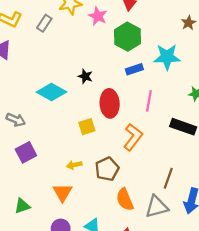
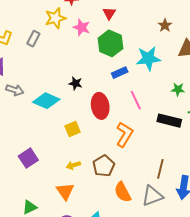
pink line: (149, 101) -> (136, 100), turned -30
gray arrow: (16, 120) -> (15, 90), moved
yellow square: (87, 127) -> (72, 129), moved

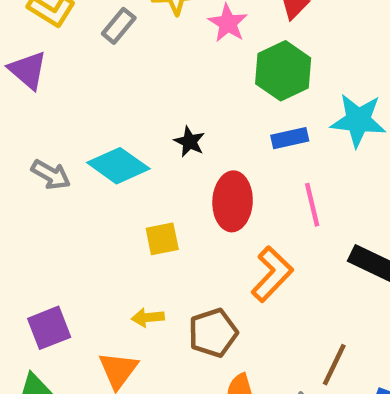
gray arrow: (15, 90) -> (51, 175), moved
purple square: (28, 158) -> (49, 328), moved

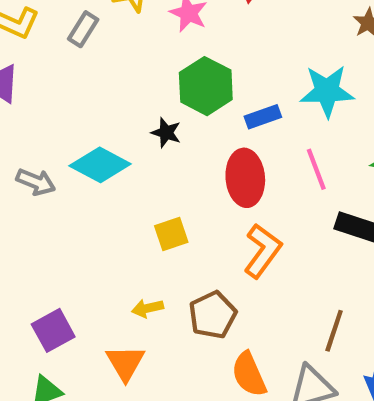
green hexagon: (283, 71) -> (206, 86), moved
red ellipse: (233, 201) -> (245, 178), moved
pink line: (312, 205) -> (316, 169), moved
yellow square: (162, 239) -> (171, 234), moved

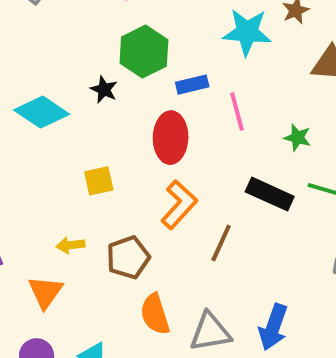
cyan star: (327, 91) -> (247, 32), moved
pink line: (316, 169) -> (237, 111), moved
brown line: (334, 331) -> (221, 243), moved

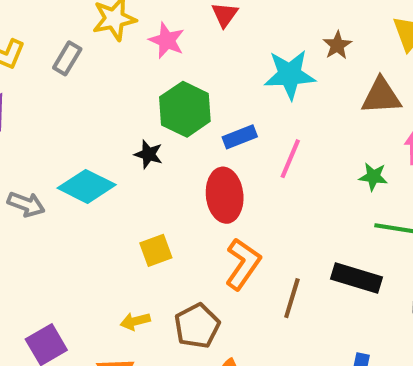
pink line: (237, 111) -> (290, 159), turned 45
green star: (298, 138) -> (373, 177), moved
black rectangle: (270, 194) -> (356, 278), moved

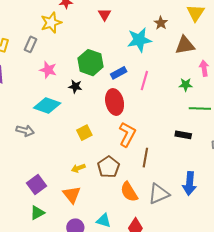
pink star: (167, 40) -> (48, 70), moved
gray arrow: (26, 204) -> (25, 131), moved
black rectangle: (356, 278) -> (183, 135), size x0.7
brown line: (292, 298) -> (145, 158), moved

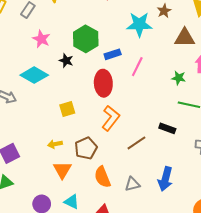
brown line: (145, 158) -> (136, 143), moved, turned 36
gray triangle: (159, 194) -> (132, 184), size x0.7
orange triangle: (72, 195) -> (62, 170), moved

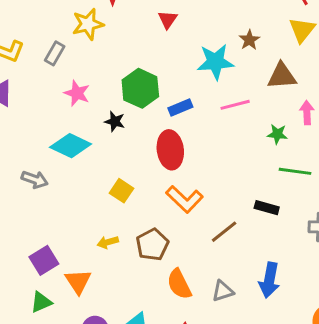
pink line: (137, 67) -> (235, 105), moved, turned 54
yellow square: (67, 109) -> (122, 191), turned -35
orange L-shape: (111, 118) -> (184, 199), turned 100
orange triangle: (62, 170) -> (78, 281), moved

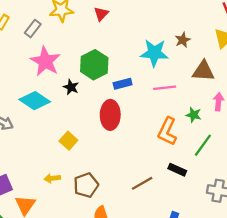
red triangle: (168, 19) -> (101, 14), moved
pink star: (77, 93) -> (45, 61), size x1.5
green line: (295, 171) -> (203, 145), turned -70
orange L-shape: (184, 199) -> (167, 131), moved, turned 64

